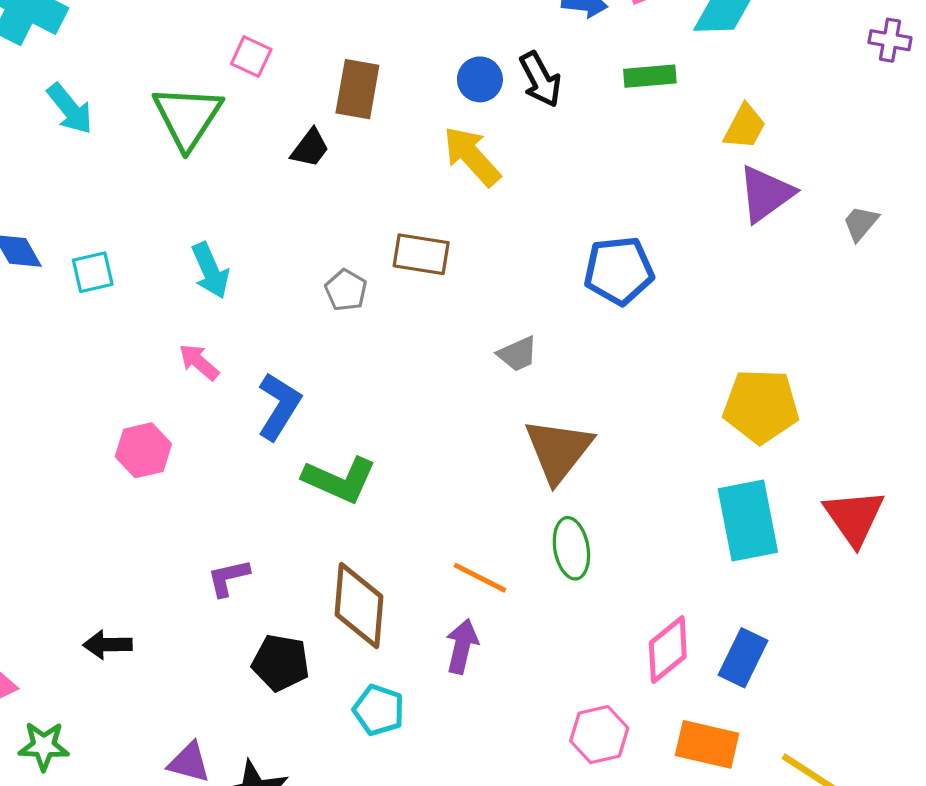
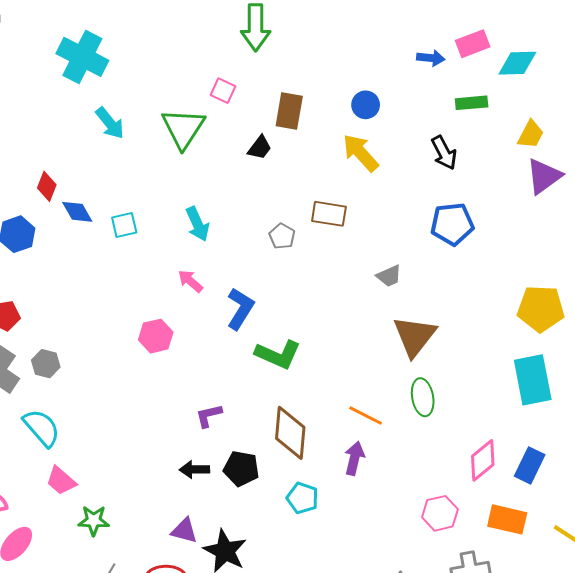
black arrow: (540, 79) -> (444, 153), moved
black arrow: (107, 645) -> (194, 470), moved

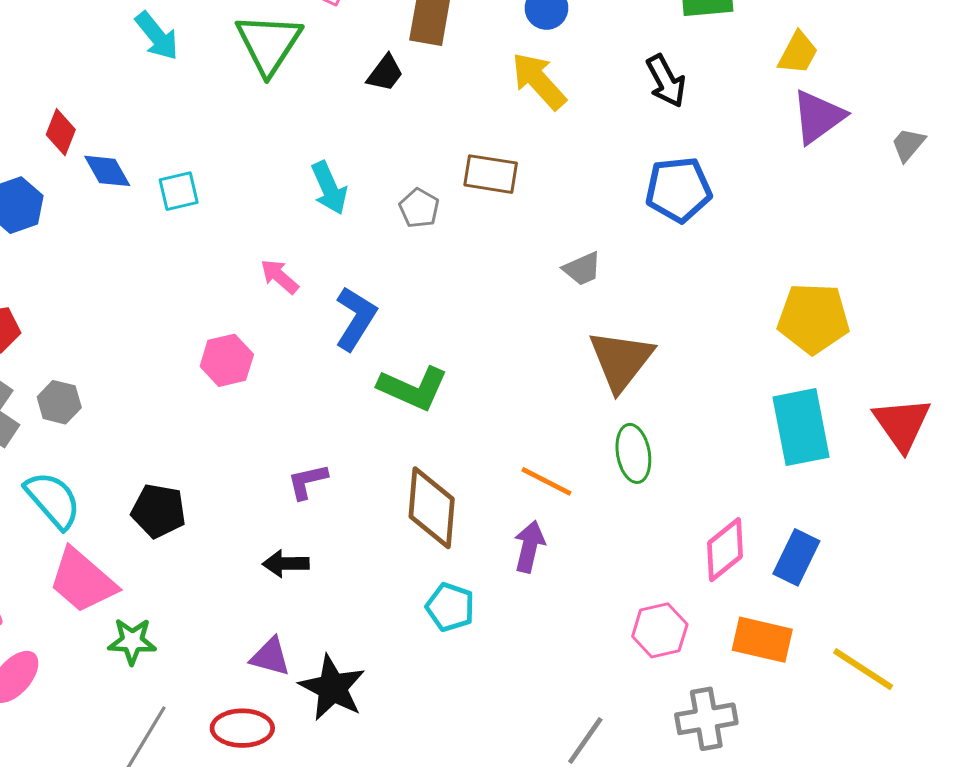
cyan arrow: (198, 224) -> (329, 188), moved
black pentagon: (241, 469) -> (158, 511), moved
pink trapezoid: (61, 481) -> (82, 581), size x1.5

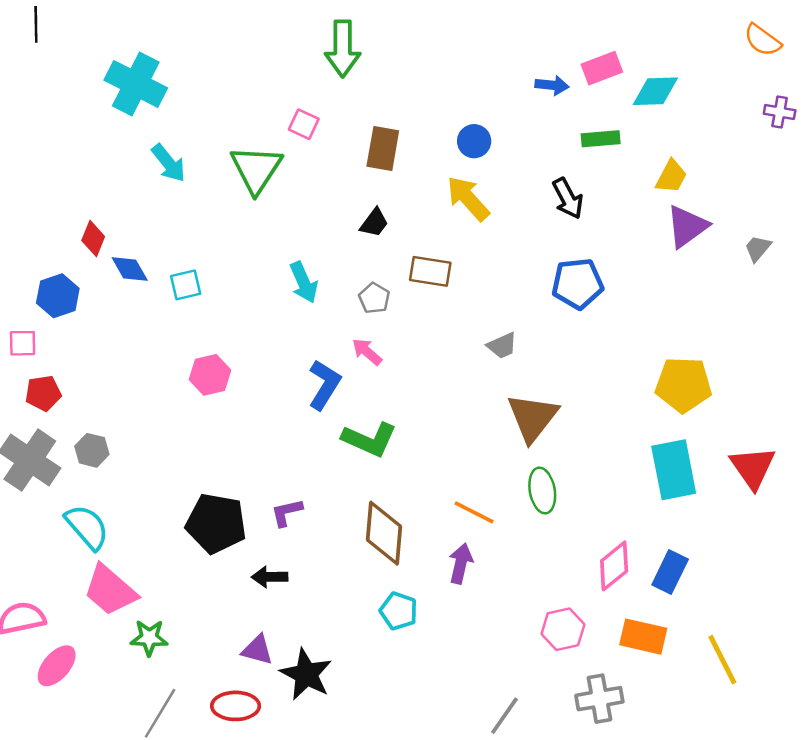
black trapezoid: (385, 73) -> (374, 223), moved
pink arrow: (280, 276) -> (367, 352), moved
pink hexagon: (227, 360) -> (210, 375), moved
black pentagon: (158, 511) -> (216, 523), moved, size x1.4
yellow line: (863, 669) -> (722, 660), turned 30

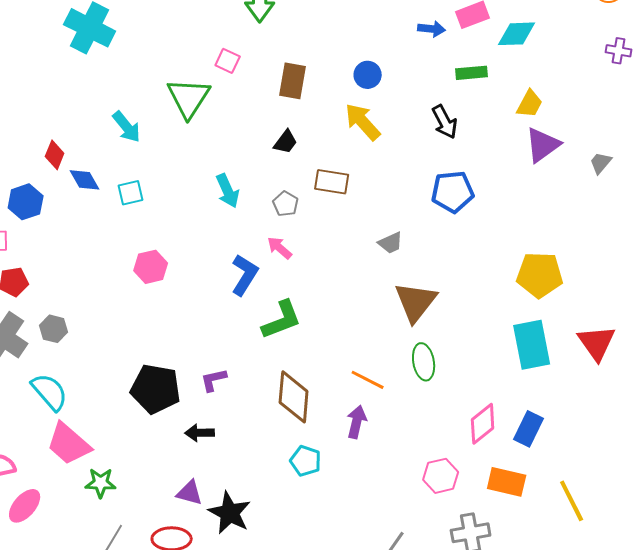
cyan arrow: (169, 163) -> (127, 127), moved
green L-shape: (369, 439) -> (282, 320), turned -45

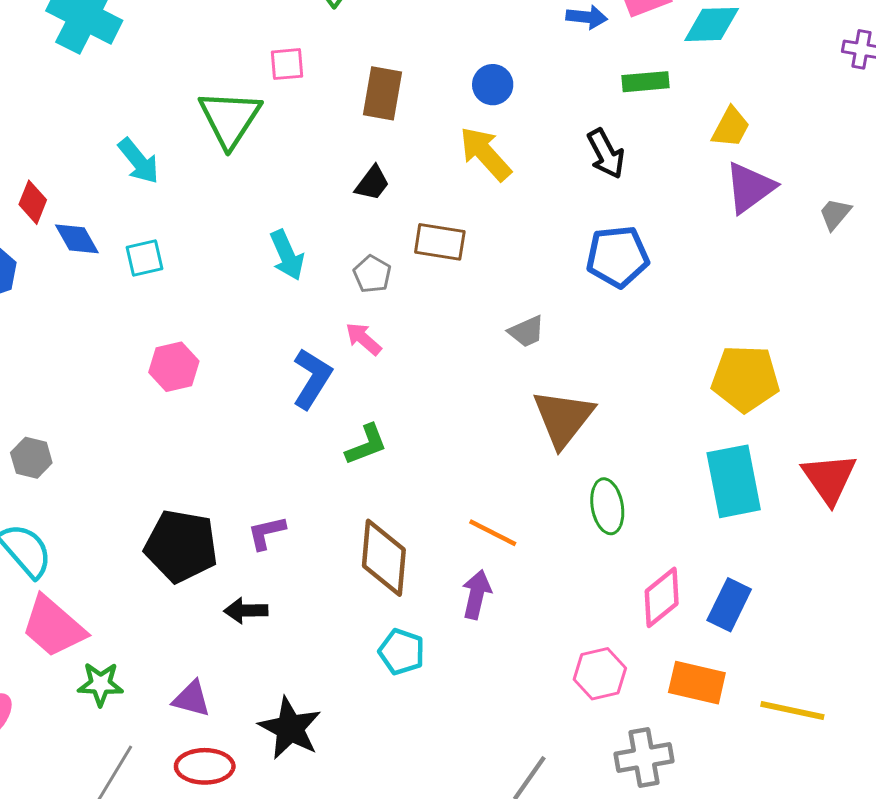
pink square: (228, 61) -> (287, 64), turned -30
green L-shape: (282, 320) -> (366, 445), size x0.7
green ellipse: (424, 362) -> (607, 506), moved
purple triangle: (190, 493) -> (191, 699), moved
yellow line: (572, 501) -> (792, 711), turned -51

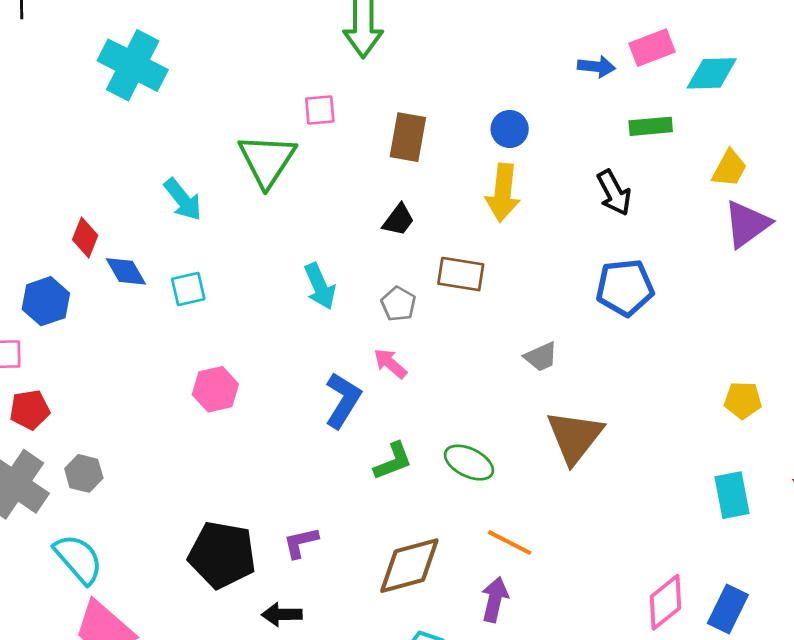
yellow arrow: (485, 154) -> (503, 193), turned -132
yellow pentagon: (745, 378) -> (743, 400), size x0.6
cyan rectangle: (734, 481) -> (732, 495), size x0.7
green ellipse: (607, 506) -> (469, 463), moved, turned -54
brown diamond: (384, 558) -> (409, 566), turned 70

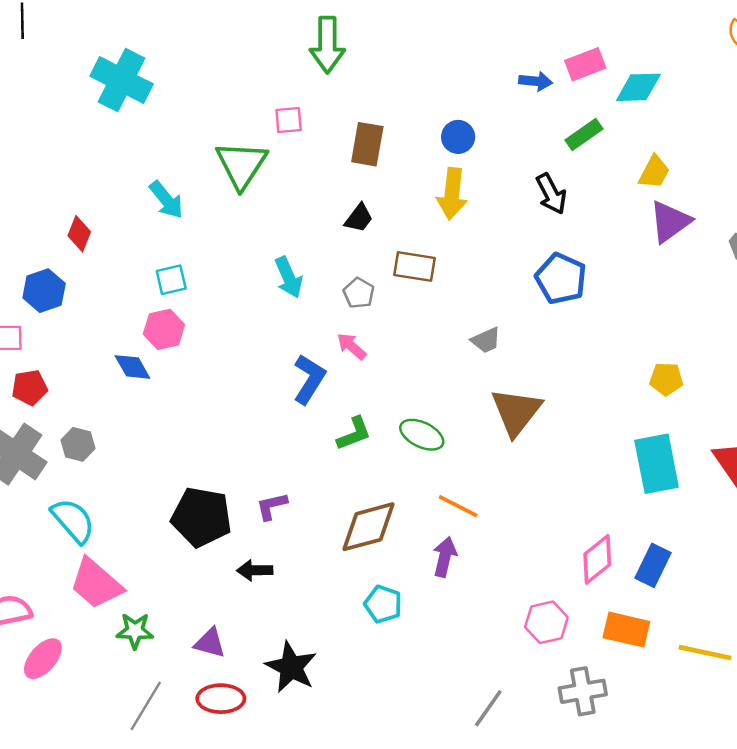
green rectangle: (651, 126) -> (584, 134), turned -30
blue diamond: (126, 271) -> (132, 367), moved
blue pentagon: (625, 288) -> (561, 279), turned 30
pink hexagon: (215, 389) -> (164, 329), moved
cyan rectangle: (732, 495) -> (657, 464), size x1.4

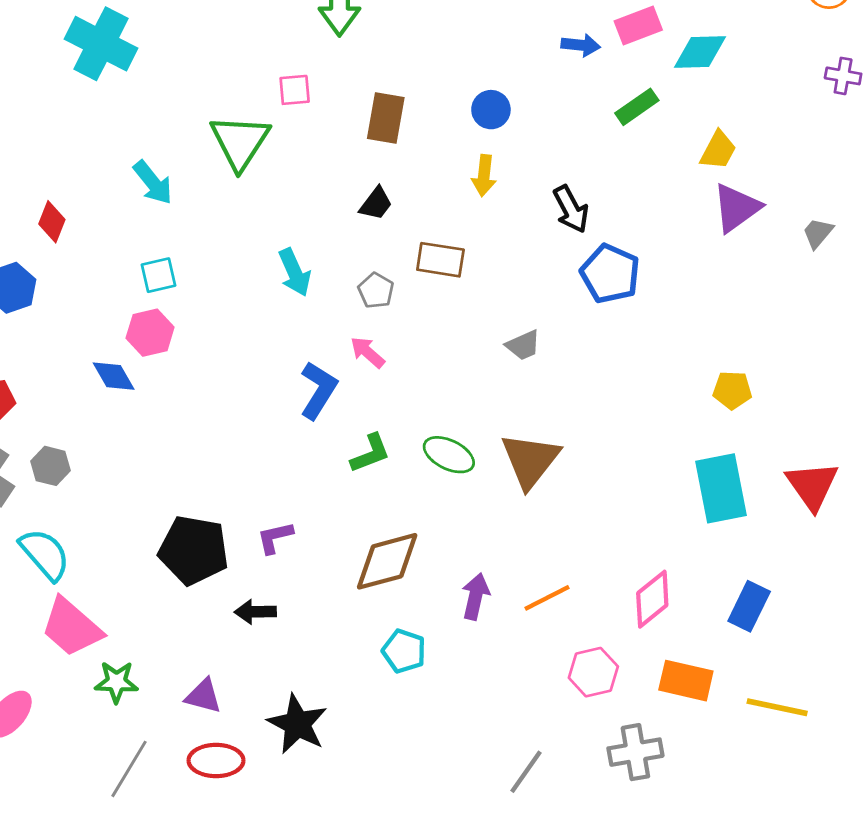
yellow arrow: (452, 194) -> (484, 176), size x0.7
black arrow: (551, 194) -> (571, 209), moved
brown triangle: (516, 412) -> (530, 460), moved
orange line: (458, 506) -> (547, 598), moved, turned -54
blue rectangle: (653, 565) -> (749, 606), moved

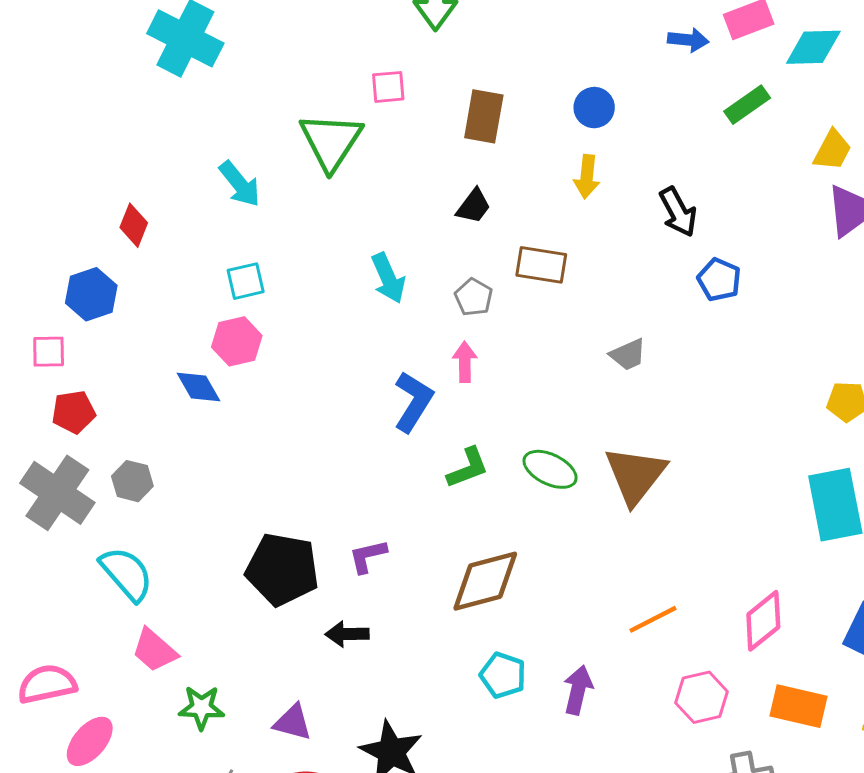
blue pentagon: (610, 274) -> (719, 280), size x0.7
pink arrow: (368, 352) -> (465, 362), turned 48
purple arrow: (476, 596) -> (578, 690), moved
pink trapezoid: (72, 627) -> (154, 650), size x0.7

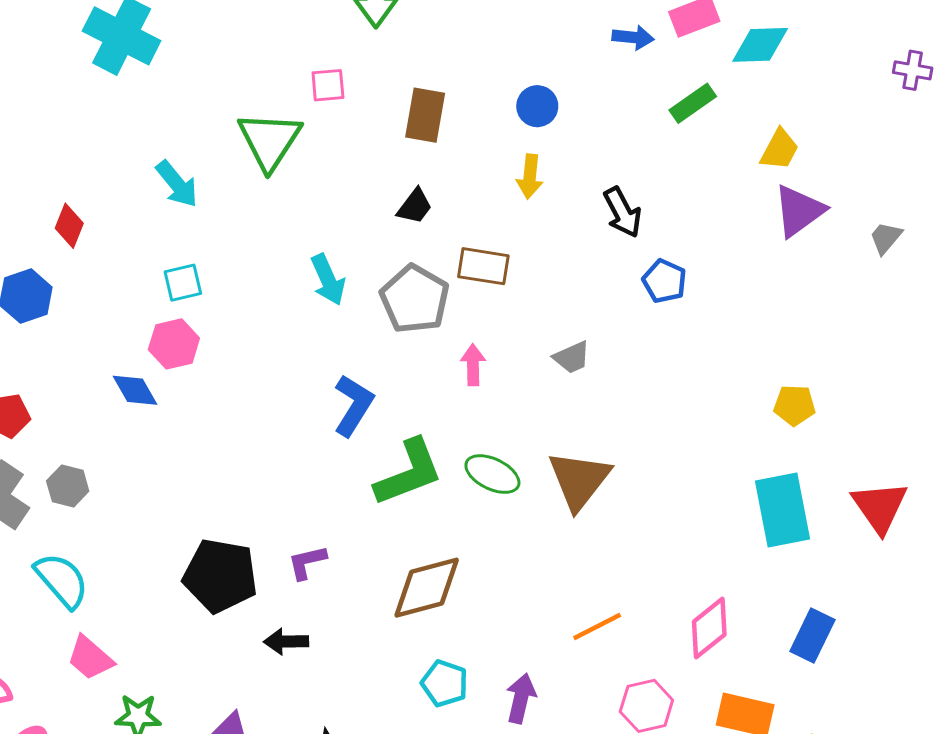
gray pentagon: (474, 297) -> (415, 299), size x1.8
pink arrow: (465, 362) -> (473, 365), moved
green L-shape: (468, 468) -> (409, 473), size x1.6

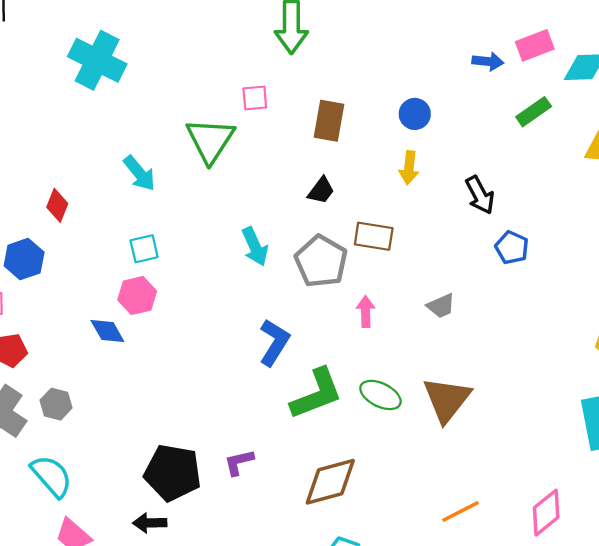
black arrow: (286, 642) -> (150, 523), moved

